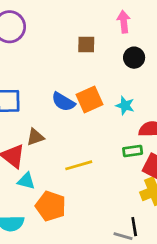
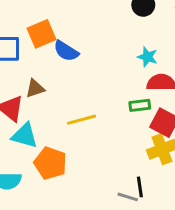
orange square: (89, 99) -> (41, 34), moved
cyan star: (125, 106) -> (147, 57), moved
cyan triangle: (26, 181) -> (25, 136), size x1.4

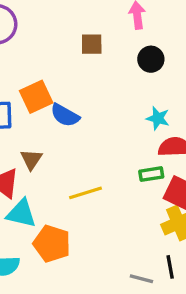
brown triangle: (35, 88) -> (31, 159), turned -36
black line: (140, 187) -> (170, 267), moved

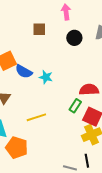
cyan star: (158, 118) -> (46, 77), moved
green rectangle: (151, 174) -> (75, 106), turned -48

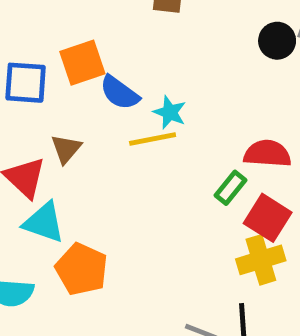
black circle: (74, 38) -> (277, 41), moved
yellow line: (36, 117) -> (153, 139), moved

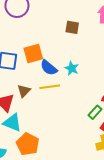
cyan star: (170, 112) -> (72, 68), moved
yellow line: (153, 139) -> (50, 87), moved

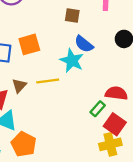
blue semicircle: (49, 68) -> (84, 44), moved
cyan star: (72, 68) -> (72, 61), size x1.5

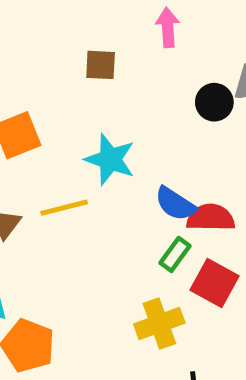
blue semicircle: (84, 44) -> (175, 204), moved
yellow cross: (110, 144) -> (159, 324), moved

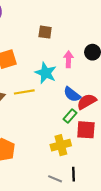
pink arrow: (168, 27) -> (68, 59), moved
red semicircle: (211, 218) -> (87, 102), turned -36
red square: (215, 283) -> (86, 130), turned -30

